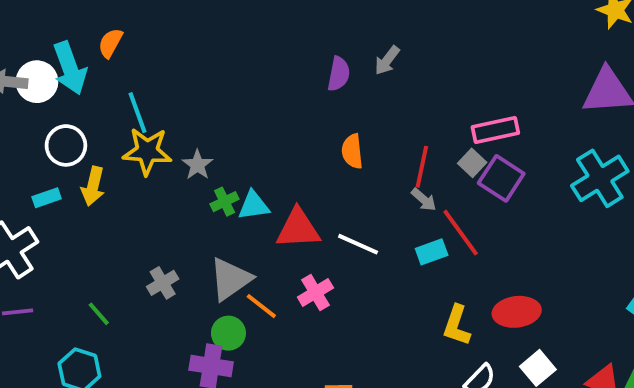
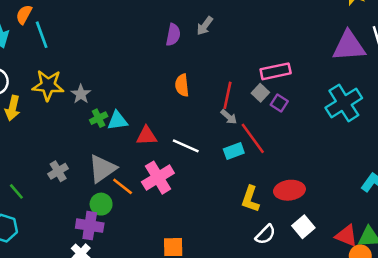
cyan line: (138, 113) -> (42, 35), moved
purple square: (501, 178) -> (279, 103), size x0.6
red triangle: (298, 229) -> (147, 136), size x0.7
pink cross: (315, 292) -> (158, 178), size x1.4

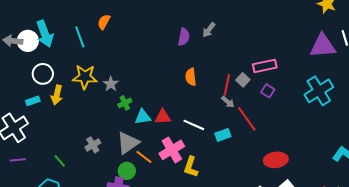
orange semicircle: (24, 14) -> (104, 22), moved
gray square: (260, 93) -> (243, 80), moved
cyan triangle: (118, 121) -> (143, 117), moved
cyan rectangle: (234, 151) -> (223, 135), moved
yellow L-shape: (250, 199) -> (191, 167), moved

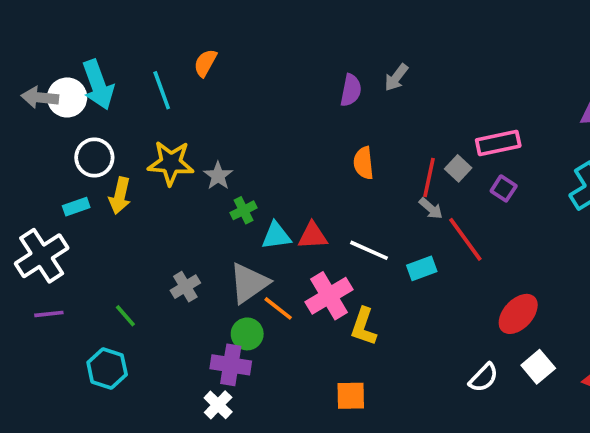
red ellipse: (276, 160) -> (518, 314), turned -40

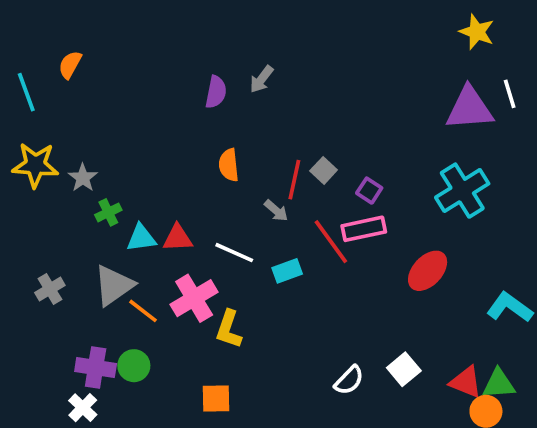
pink rectangle: (498, 143) -> (364, 229), moved
gray arrow: (431, 208) -> (276, 211), moved
red ellipse: (518, 314) -> (428, 271), moved
green circle: (247, 334) -> (134, 366), moved

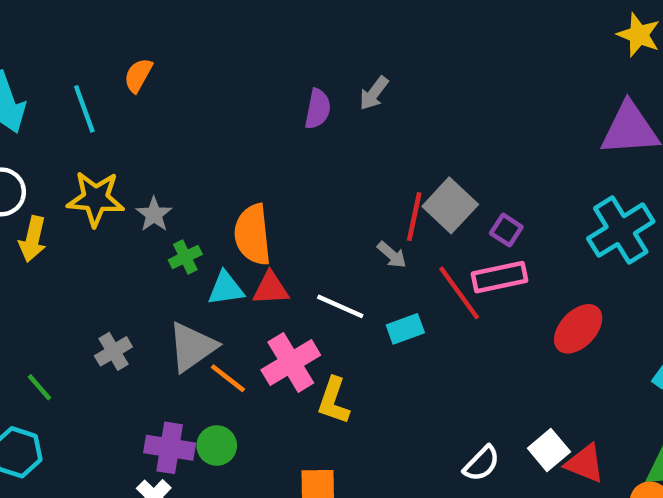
orange semicircle: (229, 165) -> (253, 235), moved, size x1.5
gray square: (324, 170) -> (450, 205), size x1.6
red triangle: (466, 382) -> (585, 464), moved

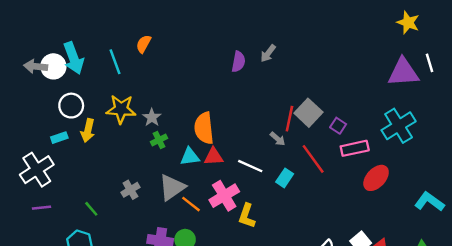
green cross: (185, 257) -> (159, 140), moved
pink rectangle: (500, 277) -> (355, 148), moved
cyan rectangle: (405, 329) -> (285, 178), turned -36

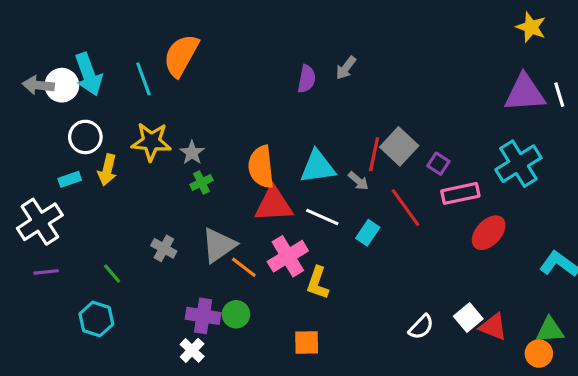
orange semicircle: (144, 44) -> (181, 55), size x1.8
white line: (429, 63) -> (559, 95), moved
cyan triangle: (190, 157) -> (318, 167), moved, size x1.4
red triangle: (214, 157) -> (274, 204), size x1.5
gray cross: (130, 190) -> (164, 248), turned -30

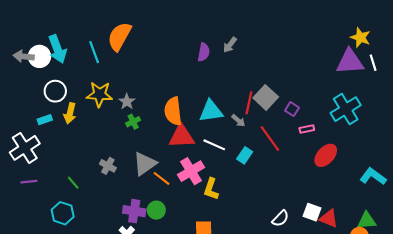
yellow star: (531, 27) -> (360, 37), moved
pink rectangle: (460, 193) -> (307, 129), size x0.6
white square: (468, 317) -> (312, 212), turned -30

